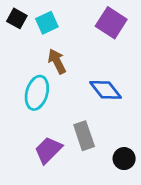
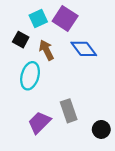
black square: (17, 18) -> (21, 40), moved
purple square: (111, 23) -> (65, 19), moved
blue diamond: (105, 90) -> (84, 49), moved

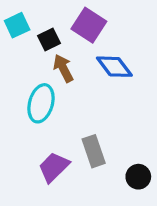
cyan square: (38, 19) -> (17, 25), moved
black square: (21, 40) -> (49, 40), moved, turned 35

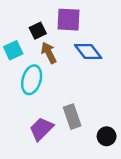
cyan square: (17, 25) -> (13, 50), moved
purple square: (89, 25) -> (68, 20), turned -30

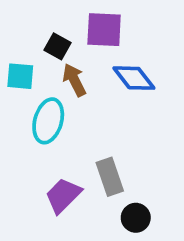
black square: (38, 31) -> (58, 46), turned -35
cyan square: (13, 50) -> (20, 76), turned 30
black circle: (107, 136) -> (136, 218), moved

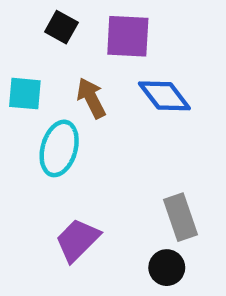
black square: (58, 46) -> (61, 27), moved
gray rectangle: (110, 177) -> (181, 217), moved

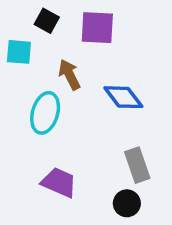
cyan square: (25, 94) -> (19, 52), moved
blue diamond: (164, 96) -> (123, 97), moved
purple trapezoid: (77, 240) -> (59, 182), turned 69

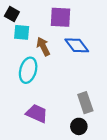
black square: (47, 21) -> (12, 14), moved
cyan square: (19, 52) -> (22, 32), moved
blue diamond: (123, 97) -> (77, 45), moved

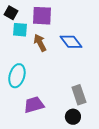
purple square: (61, 17) -> (42, 16), moved
cyan ellipse: (28, 70) -> (17, 76), moved
purple trapezoid: (37, 113) -> (34, 105), turned -40

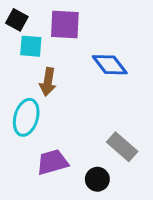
brown arrow: (40, 43) -> (48, 82), moved, turned -144
gray rectangle: (79, 95) -> (122, 147), turned -30
black circle: (73, 117) -> (97, 179), moved

